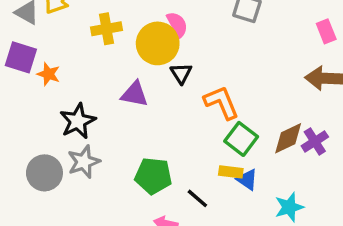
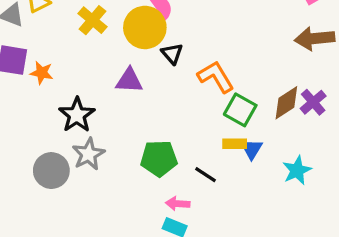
yellow cross: (106, 29) -> (92, 20), turned -32
blue triangle: (247, 180) -> (252, 149), turned 35

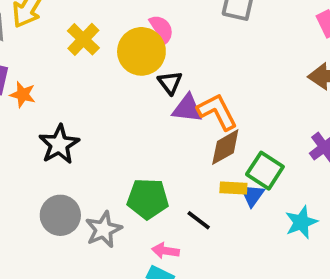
purple triangle: (129, 81) -> (187, 108), moved
brown diamond: (286, 103) -> (225, 147), moved
green square: (240, 110) -> (265, 171), moved
gray star: (88, 154) -> (103, 229), moved
gray circle: (51, 171) -> (60, 215), moved

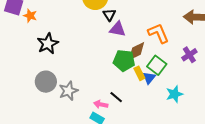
orange L-shape: (217, 112) -> (158, 33), moved
yellow rectangle: (233, 188) -> (139, 73), turned 56
green pentagon: (148, 199) -> (124, 60), moved
black line: (199, 220) -> (116, 97), moved

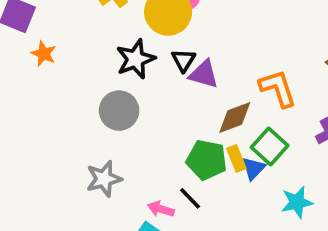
black triangle: (109, 15) -> (184, 60), moved
orange star: (30, 16) -> (44, 54), moved
black star: (48, 44) -> (135, 59), moved
green pentagon: (124, 60) -> (207, 160), moved
gray circle: (46, 82) -> (119, 111), moved

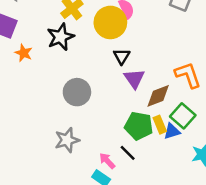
black star: (135, 59) -> (61, 37), moved
purple triangle: (204, 74) -> (134, 79), moved, turned 40
blue triangle: (254, 168) -> (172, 131), turned 30
pink arrow: (161, 209) -> (107, 161), turned 30

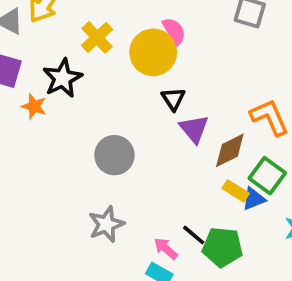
black star: (61, 37) -> (63, 78), moved
yellow rectangle: (160, 125) -> (236, 191), turned -30
green pentagon: (139, 126) -> (222, 247), moved

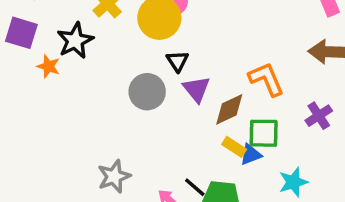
gray circle: (114, 155) -> (147, 92), moved
green square: (267, 176) -> (264, 133), turned -36

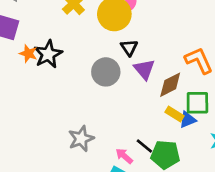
black star: (75, 41) -> (48, 54), moved

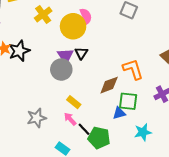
purple triangle: (144, 69) -> (65, 56), moved
yellow rectangle: (175, 114) -> (74, 102), moved
pink arrow: (124, 156) -> (70, 119), moved

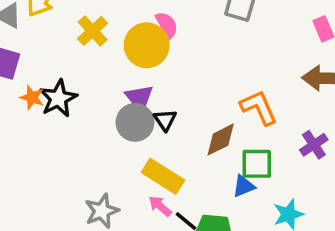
black triangle: (81, 53) -> (165, 120), moved
yellow rectangle: (74, 102) -> (163, 176), size x1.6

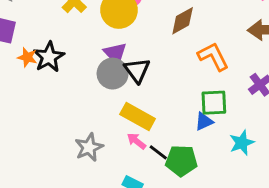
black triangle: (165, 120) -> (137, 70), size x1.4
brown diamond: (221, 140) -> (183, 21), moved

